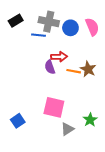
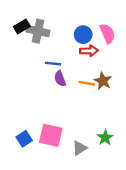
gray cross: (49, 22) -> (38, 31), moved
blue line: (38, 35) -> (53, 64), moved
red arrow: (59, 57) -> (89, 51), moved
pink square: (54, 107) -> (51, 135), moved

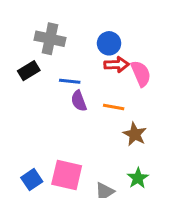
black rectangle: (22, 27) -> (29, 71), moved
pink semicircle: (107, 33) -> (141, 74), moved
brown star: (103, 81) -> (135, 134), moved

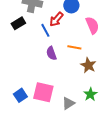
red arrow: (117, 65) -> (56, 19), moved, turned 133
blue line: (70, 81) -> (45, 30), turned 56
purple semicircle: (79, 101) -> (51, 53), moved

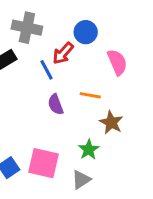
green star: (90, 94) -> (89, 150), moved

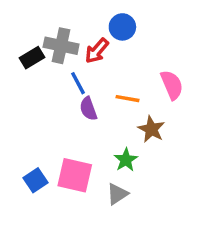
gray cross: (27, 28) -> (61, 46), moved
pink semicircle: (117, 62) -> (172, 85), moved
blue line: (47, 70) -> (78, 83), moved

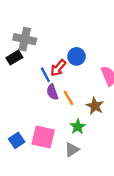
blue circle: (122, 27) -> (77, 56), moved
gray cross: (61, 46) -> (25, 39), moved
red arrow: (97, 51) -> (58, 68), moved
orange line: (128, 99) -> (68, 98), moved, turned 49

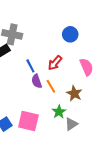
blue circle: (77, 56) -> (70, 34), moved
red arrow: (58, 68) -> (55, 63), moved
gray triangle: (72, 150) -> (71, 124), moved

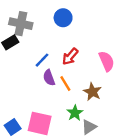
blue circle: (70, 34) -> (63, 18), moved
blue line: (30, 66) -> (42, 60), turned 72

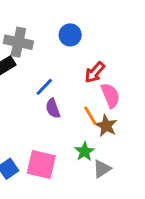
red arrow: (70, 57) -> (95, 72), moved
pink semicircle: (107, 61) -> (110, 95), moved
orange line: (65, 84) -> (90, 116), moved

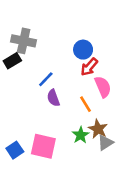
blue circle: (70, 35) -> (83, 50), moved
brown star: (106, 126) -> (98, 129), moved
gray triangle: (102, 169) -> (105, 143), moved

